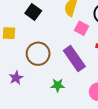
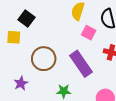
black square: (33, 12) -> (26, 18), moved

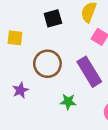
black square: (26, 18) -> (53, 18), moved, turned 35

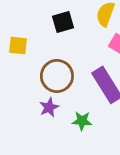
purple star: (20, 90) -> (49, 107), moved

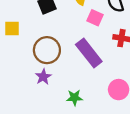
green star: (82, 121) -> (74, 98), moved

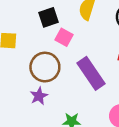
pink square: (95, 18) -> (64, 37), moved

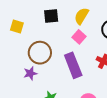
pink square: (64, 37) -> (79, 37), moved

